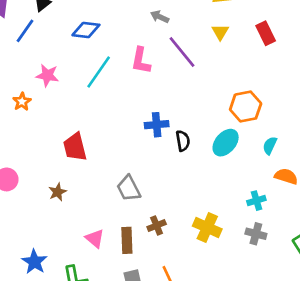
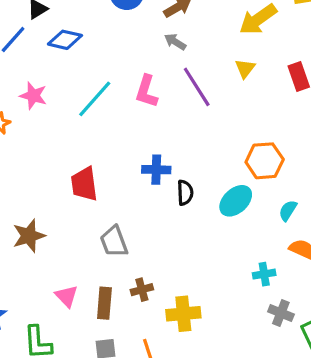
blue diamond: (86, 30) -> (65, 40), moved
red trapezoid: (75, 147) -> (84, 184), moved
brown star: (58, 192) -> (29, 236), size x1.5
yellow cross: (207, 228) -> (183, 314), moved, turned -36
gray cross: (256, 234) -> (281, 313), moved

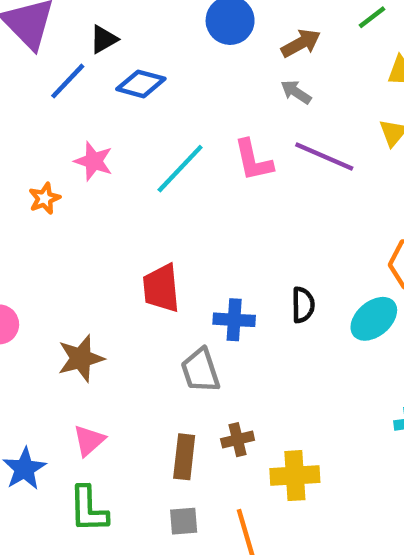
purple line: (197, 87) -> (324, 157), turned -36
pink L-shape: (146, 91) -> (253, 160), turned -32
blue cross: (156, 170) -> (234, 320), moved
pink triangle: (67, 296) -> (89, 440), moved, turned 30

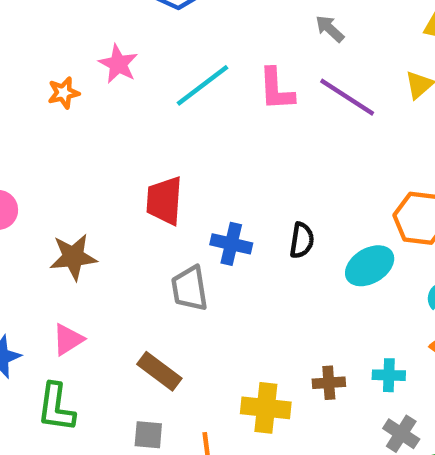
brown cross: (238, 440) -> (329, 383), moved
brown rectangle: (184, 457) -> (159, 371), turned -69

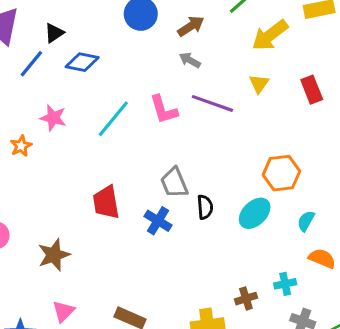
blue cross: (231, 244) -> (158, 221), turned 32
gray trapezoid: (190, 288) -> (174, 183), moved

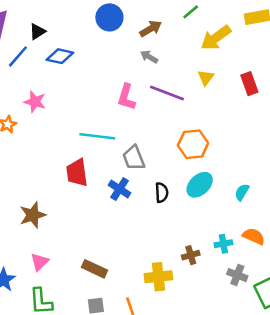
pink L-shape: (164, 109) -> (126, 97), turned 32
cyan line: (113, 119) -> (97, 136), moved, turned 56
orange hexagon: (281, 173) -> (193, 144), moved
black semicircle: (205, 207) -> (162, 193), moved
orange semicircle: (322, 258) -> (254, 236), moved

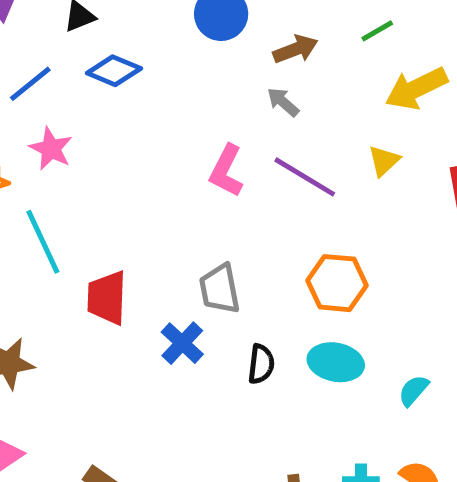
blue line: (18, 56) -> (30, 84), moved
cyan line: (97, 136) -> (43, 242), moved, turned 48
cyan ellipse: (200, 185) -> (336, 362), turned 44

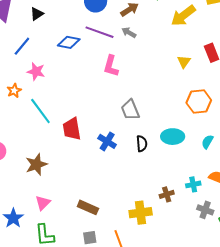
blue diamond: (114, 71) -> (69, 42), moved
yellow triangle: (384, 161) -> (184, 62), moved
purple line: (305, 177) -> (100, 32), moved
orange hexagon: (337, 283) -> (199, 102), moved
gray trapezoid: (220, 289) -> (130, 110), moved

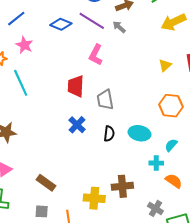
red trapezoid: (72, 129) -> (76, 86), moved
cyan cross: (193, 184) -> (156, 163), moved
brown cross: (167, 194) -> (122, 186), size x1.5

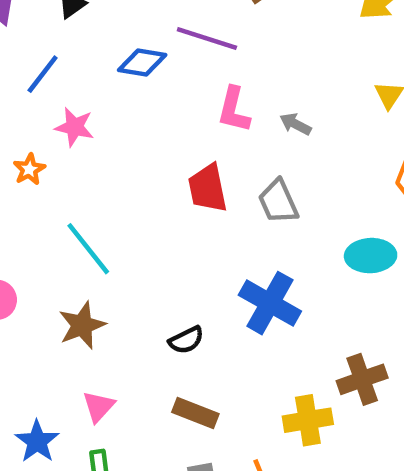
gray arrow: (119, 27) -> (296, 124), moved
cyan line: (21, 83) -> (88, 249), moved
blue cross: (77, 125) -> (270, 303), moved, size x1.5
black semicircle: (109, 134) -> (186, 340), moved, turned 70

